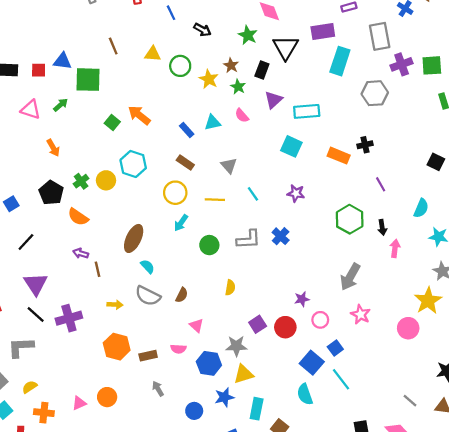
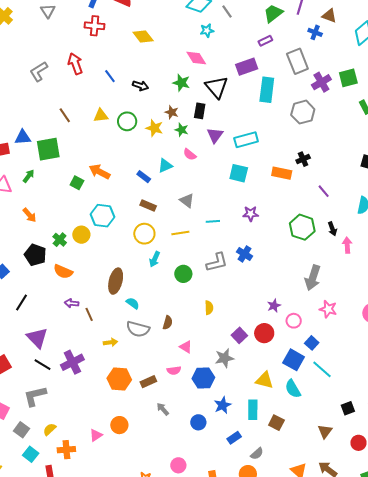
cyan line: (253, 194) -> (213, 221), turned -48
yellow triangle: (244, 374) -> (264, 380), moved, turned 42

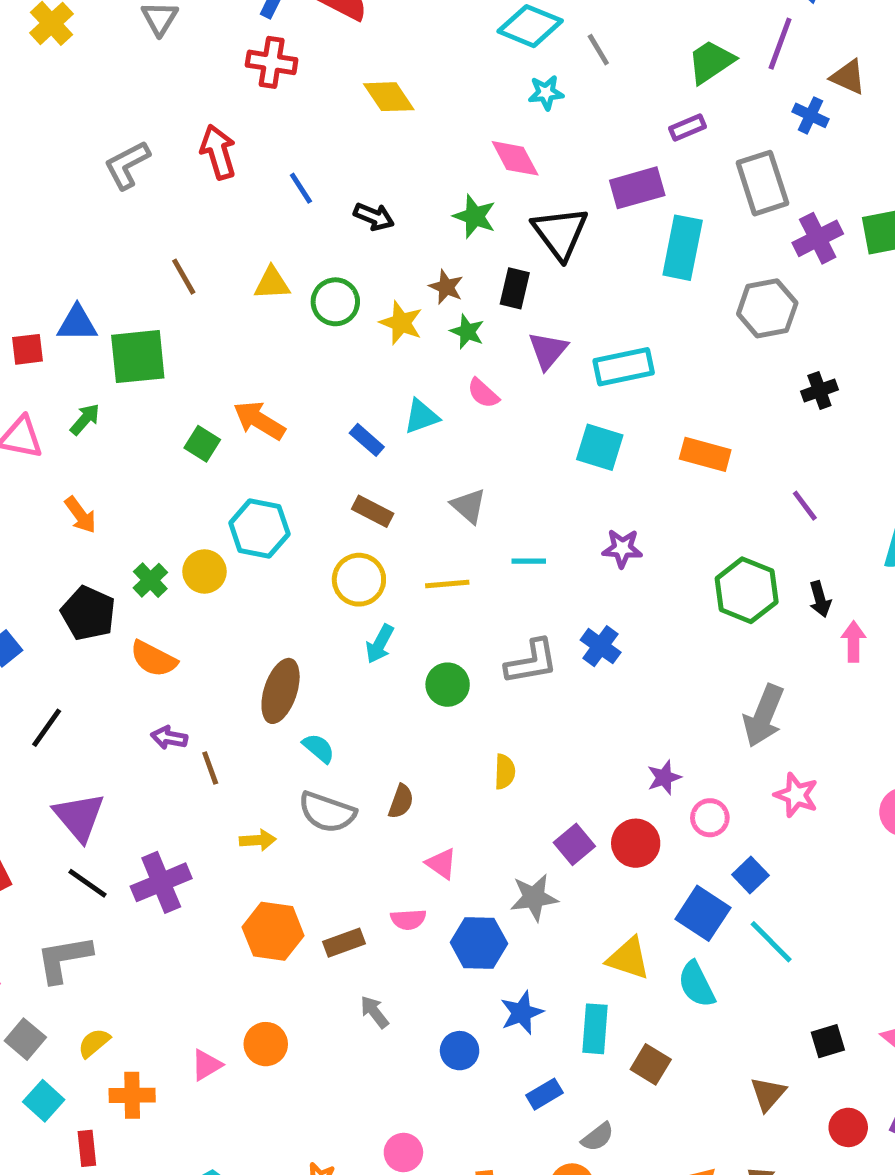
black cross: (303, 159) -> (819, 390), moved

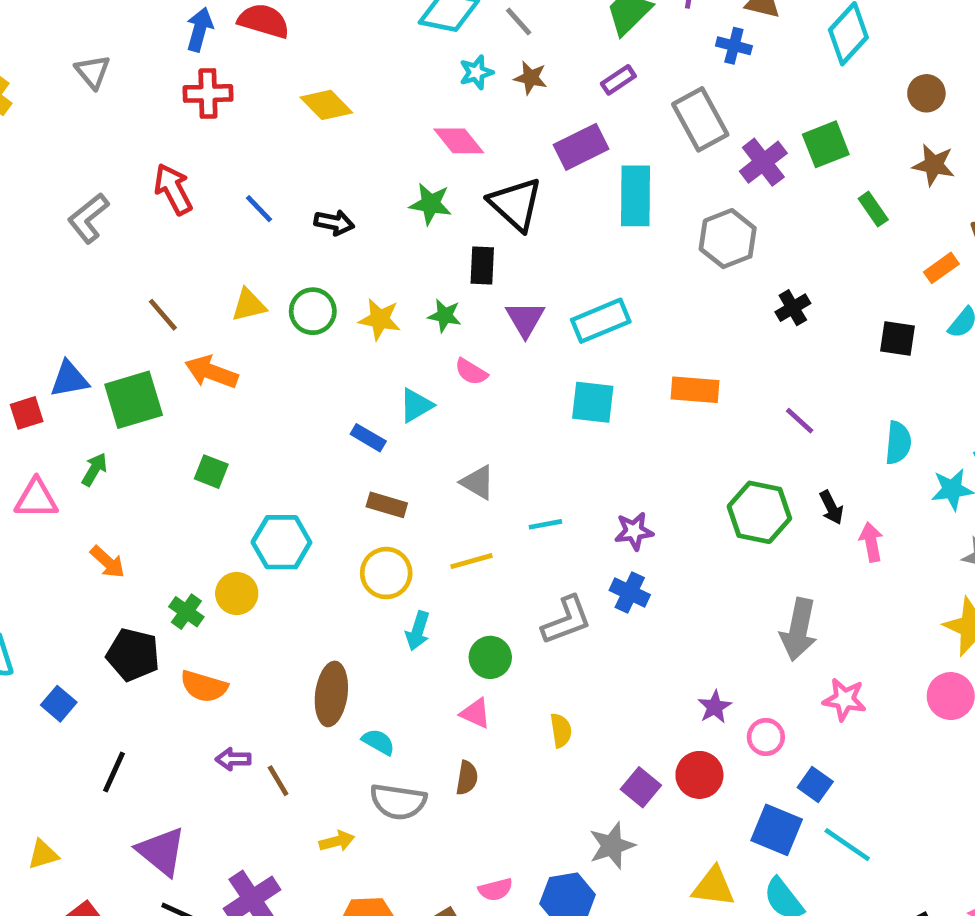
brown star: (446, 287) -> (531, 78), moved
orange arrow: (259, 420) -> (211, 372), moved
purple star: (622, 548) -> (634, 531), moved
pink triangle: (441, 864) -> (475, 713), moved

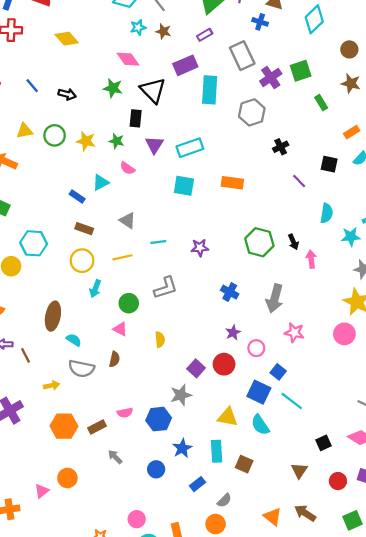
purple line: (800, 421) -> (299, 181), moved
blue cross: (630, 593) -> (230, 292), moved

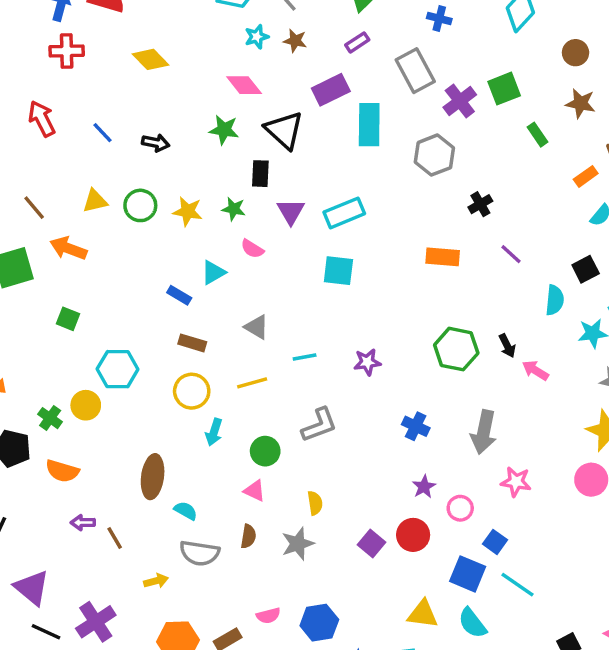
black square: (329, 164) -> (586, 269), moved, turned -36
orange rectangle: (232, 183) -> (443, 257), moved
pink arrow: (311, 259) -> (535, 370), turned -48
gray star: (181, 395) -> (298, 544), moved

